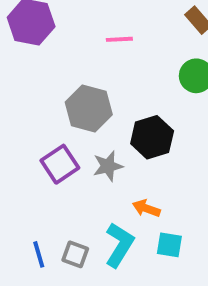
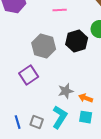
black hexagon: (152, 137) -> (77, 41), moved
gray star: (108, 166) -> (66, 91), moved
orange arrow: (146, 208) -> (86, 98), moved

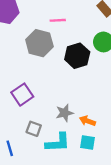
gray hexagon: (44, 46) -> (39, 43), moved
cyan L-shape: (60, 117) -> (58, 143), turned 55
gray square: (37, 122) -> (34, 129), moved

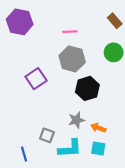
gray hexagon: (39, 43) -> (72, 59), moved
black hexagon: (77, 56) -> (87, 88), moved
purple square: (22, 95) -> (36, 79), moved

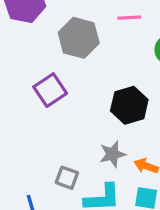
pink line: (70, 32) -> (129, 18), moved
gray hexagon: (72, 59) -> (79, 38), moved

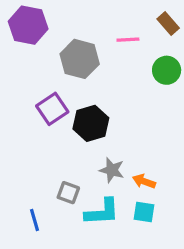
black hexagon: (129, 105) -> (91, 123), moved
gray star: (112, 154) -> (112, 170), turned 30

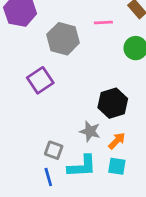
black hexagon: (91, 123) -> (113, 103), moved
orange arrow: (144, 181) -> (117, 141), turned 114
blue line: (35, 220) -> (48, 177), moved

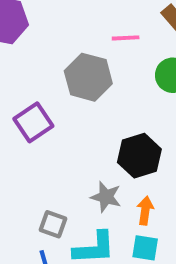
gray hexagon: (63, 39) -> (88, 77), moved
orange arrow: (117, 141) -> (145, 211), turned -36

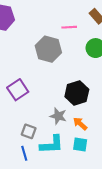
purple square: (33, 122) -> (18, 90), moved
orange arrow: (145, 211) -> (80, 124), turned -56

